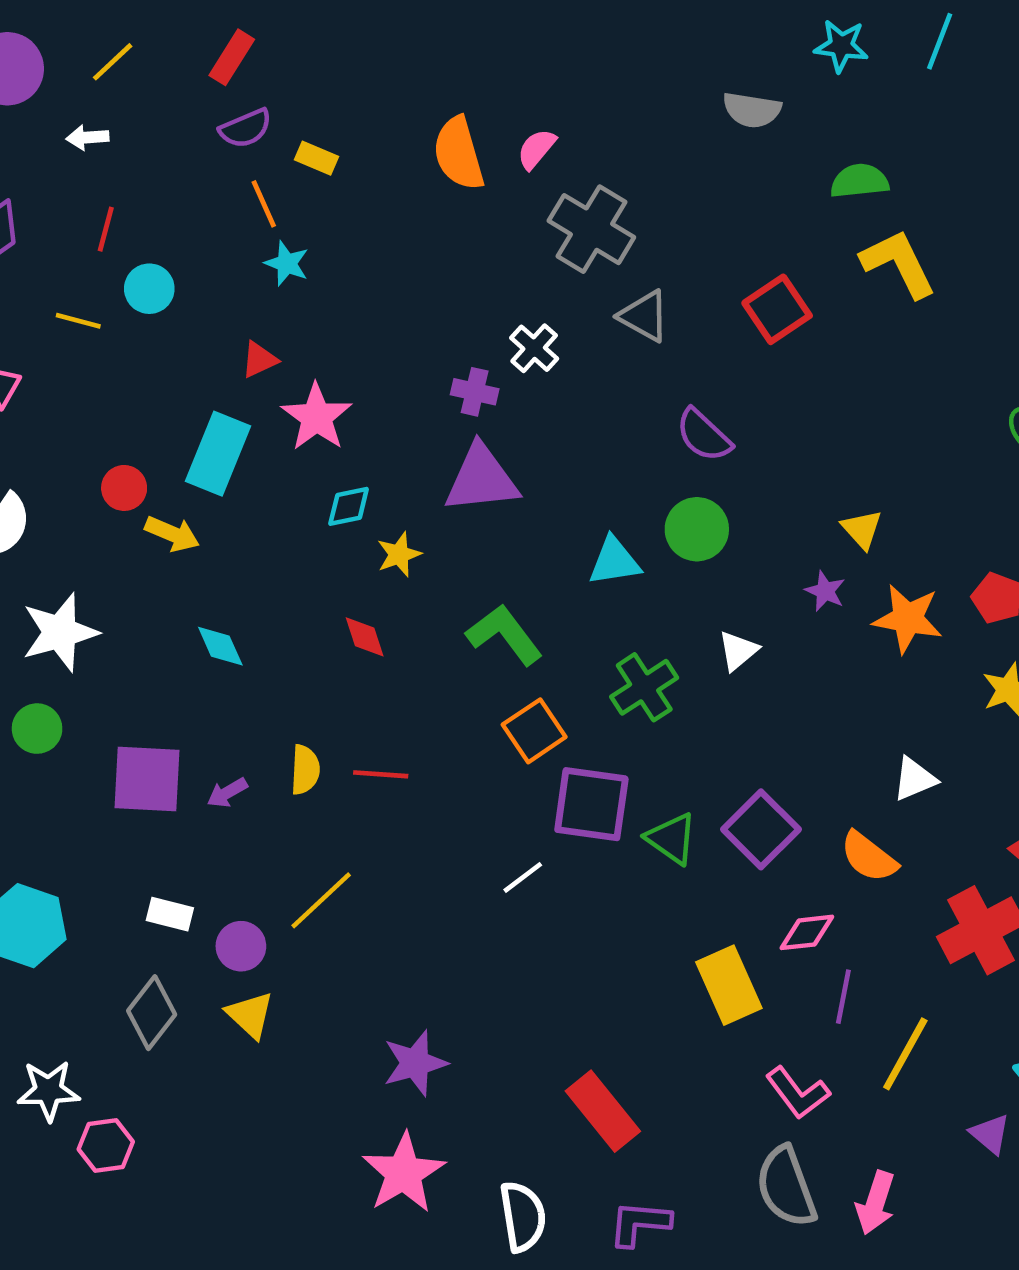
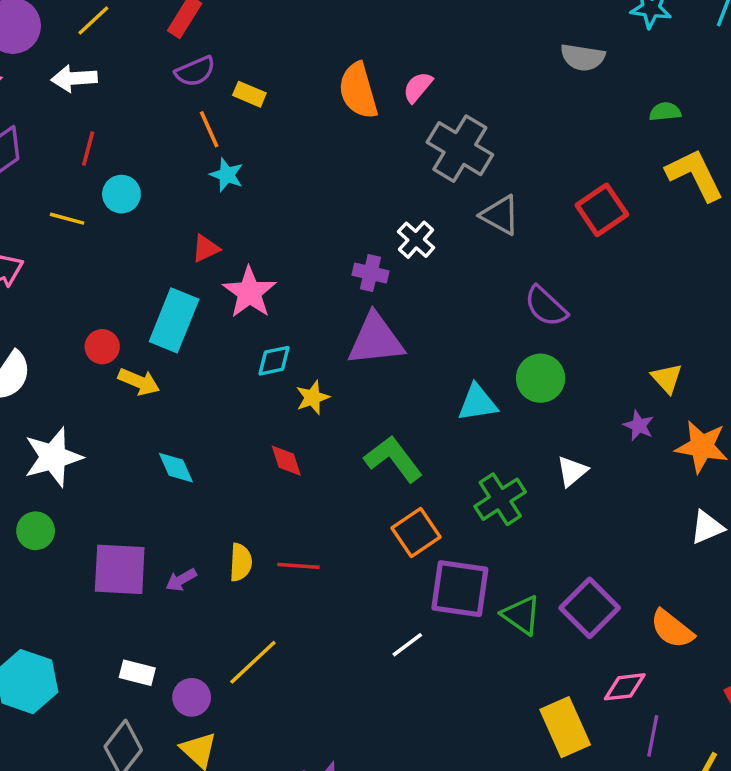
white arrow: (87, 137) -> (74, 78), size x1.4
green semicircle: (859, 181) -> (665, 112), size x0.7
white triangle: (914, 779) -> (707, 527), moved

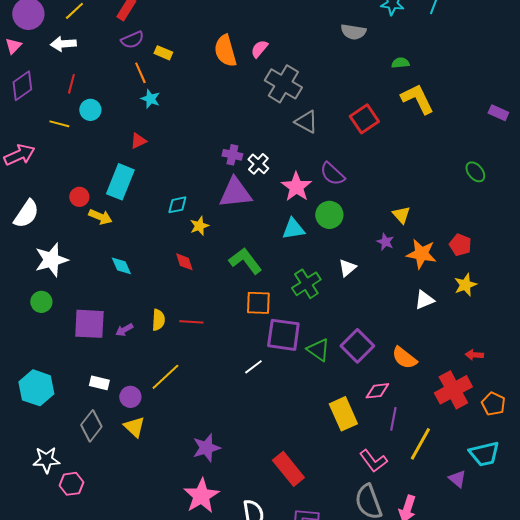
white cross: (416, 240) -> (258, 164), moved
pink star: (249, 292) -> (296, 187), moved
orange square: (416, 533) -> (258, 303), turned 36

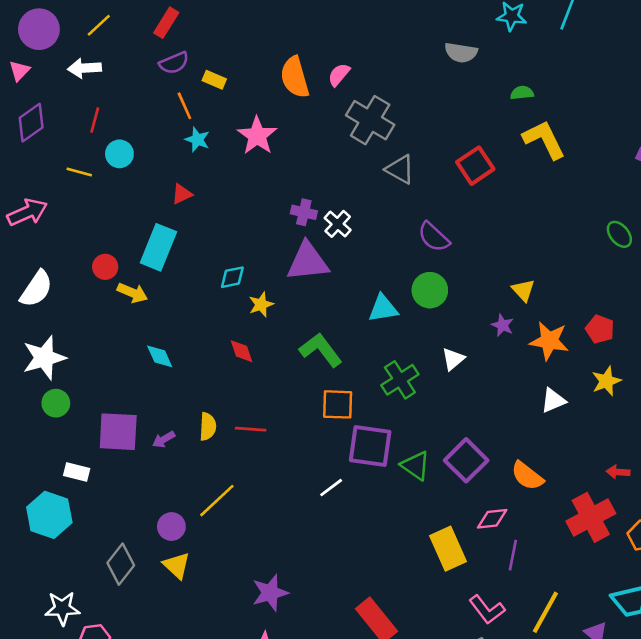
pink star: (296, 187) -> (257, 136), moved
white star: (51, 260) -> (44, 358), moved
white rectangle: (99, 383) -> (77, 472), moved
yellow line: (420, 444) -> (545, 612), moved

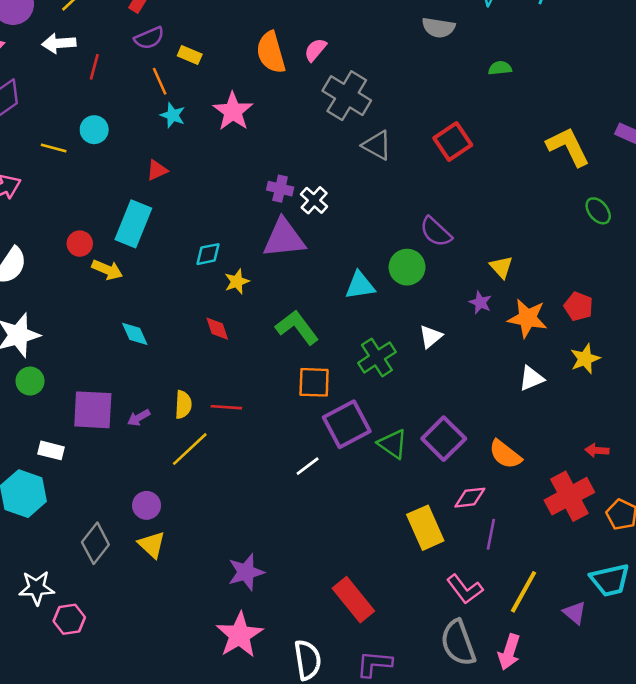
red line: (95, 120) -> (94, 67), moved
yellow L-shape: (544, 140) -> (568, 147), moved
purple semicircle: (434, 237) -> (436, 232), moved
purple square: (370, 446) -> (347, 424), turned -36
yellow line: (217, 501) -> (190, 449), moved

